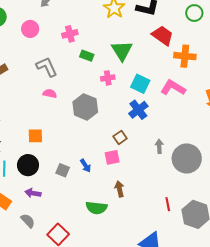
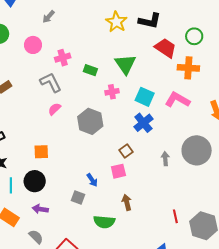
green circle: (194, 13) -> (194, 36), moved
pink cross: (70, 34) -> (63, 58), moved
pink semicircle: (50, 94) -> (54, 109), turned -56
gray circle: (187, 158) -> (197, 150), moved
gray square: (63, 170) -> (78, 197), moved

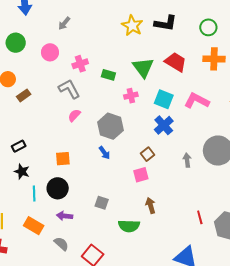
green circle: (194, 36) -> (208, 27), moved
red trapezoid: (166, 48) -> (176, 62), moved
orange cross: (188, 68) -> (214, 59), moved
blue arrow: (92, 180) -> (104, 153), moved

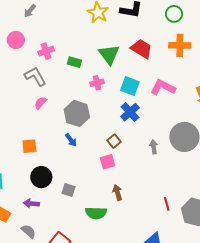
black circle: (58, 188) -> (41, 177), moved

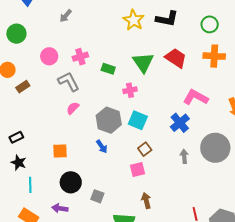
pink circle: (16, 40) -> (49, 56), moved
cyan square: (130, 86) -> (138, 120), moved
blue cross: (130, 112) -> (180, 123), moved

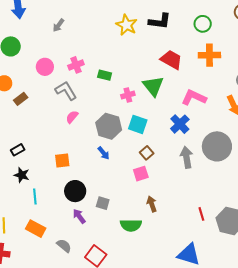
green triangle: (143, 62) -> (153, 86), moved
gray arrow: (184, 156) -> (187, 157), size x1.5
purple arrow: (60, 208) -> (79, 216), moved, turned 49

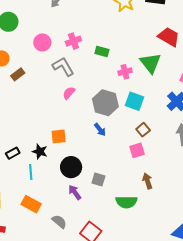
black rectangle: (18, 150) -> (13, 153), moved
black star: (22, 175) -> (40, 152), moved

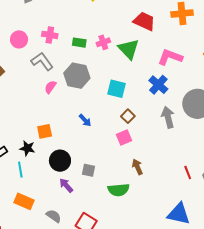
pink cross: (73, 41) -> (50, 35), turned 35
pink cross: (125, 72) -> (103, 42), moved
gray hexagon: (105, 103) -> (77, 76), moved

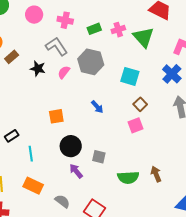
pink circle: (19, 39) -> (34, 15), moved
green rectangle: (79, 43) -> (94, 29), turned -32
black star: (27, 148) -> (38, 69), moved
brown arrow: (137, 167) -> (156, 174), moved

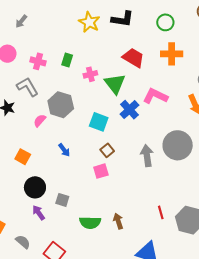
green rectangle: (94, 29) -> (67, 60), moved, turned -56
pink semicircle: (64, 72) -> (40, 121), moved
blue cross: (172, 74) -> (129, 110), moved
orange square: (56, 116) -> (23, 157), turned 35

